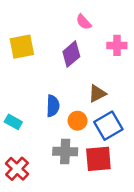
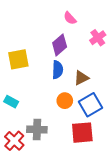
pink cross: (117, 45) -> (98, 38), turned -35
yellow square: (22, 47) -> (18, 59), moved
blue semicircle: (53, 106) -> (58, 70), moved
gray cross: (65, 152) -> (37, 129), moved

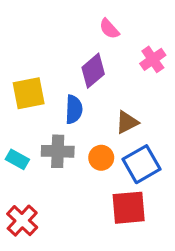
blue semicircle: (58, 70) -> (74, 109), moved
gray cross: (37, 129) -> (58, 151), moved

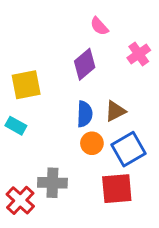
blue semicircle: (74, 109) -> (85, 114), moved
gray cross: (58, 151) -> (52, 183), moved
cyan rectangle: (17, 159) -> (16, 126), moved

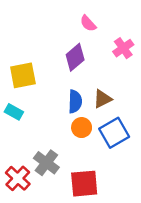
gray cross: (52, 183) -> (46, 163), turned 35
red square: (117, 189) -> (84, 184), moved

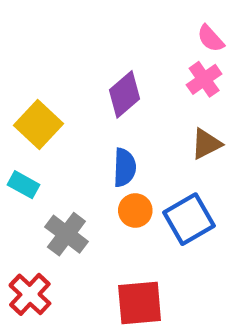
pink semicircle: (88, 23) -> (211, 38), moved
yellow square: (23, 75) -> (39, 124), turned -36
brown triangle: (102, 99) -> (206, 144), moved
gray cross: (46, 163) -> (66, 234), moved

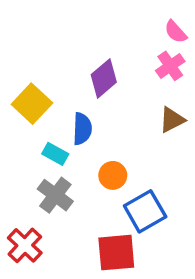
blue semicircle: (125, 168) -> (82, 129), moved
cyan rectangle: (23, 185) -> (55, 154), moved
blue square: (189, 219) -> (145, 211), moved

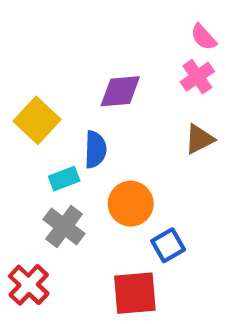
purple diamond: (104, 78) -> (120, 91), turned 36
cyan rectangle: (55, 154) -> (64, 179), turned -50
orange circle: (113, 175) -> (131, 204), size x1.4
blue square: (145, 211) -> (168, 245), size x0.7

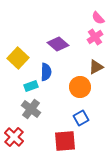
purple diamond: (120, 91) -> (58, 44), turned 45
orange circle: (131, 204) -> (80, 87), moved

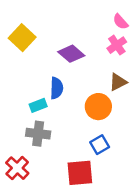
yellow square: (18, 58) -> (22, 38), moved
gray cross: (31, 109) -> (38, 134), turned -30

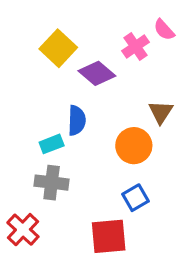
yellow square: (22, 38) -> (58, 48), moved
pink cross: (117, 45) -> (136, 47), moved
brown triangle: (118, 82) -> (161, 112), turned -30

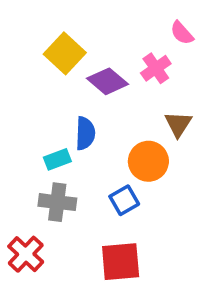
pink cross: (136, 47) -> (156, 68), moved
blue square: (136, 198) -> (124, 200), moved

